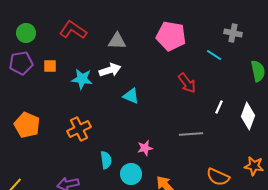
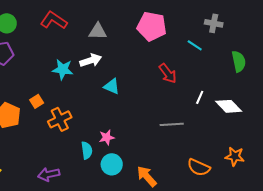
orange square: (50, 66) -> (37, 101), moved, turned -32
white diamond: (248, 116) -> (229, 106), turned -64
pink star: (145, 148) -> (107, 137), moved

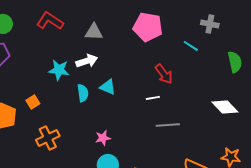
white line: (200, 97) -> (153, 98), moved, turned 56
orange cross: (60, 119) -> (48, 138), moved
cyan semicircle: (87, 150) -> (83, 93), moved

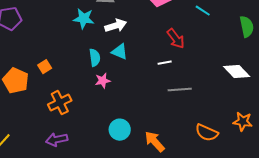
white arrow: (87, 61) -> (116, 26), moved
cyan star: (59, 70) -> (84, 19), moved
pink star: (103, 138) -> (103, 81), moved

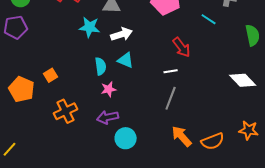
gray line: (180, 90) -> (171, 98), moved, turned -65
orange semicircle: (207, 133) -> (213, 141), turned -45
purple arrow: (57, 140) -> (108, 117), moved
orange arrow: (155, 142) -> (182, 136), moved

